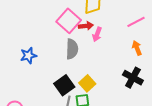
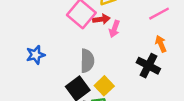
gray semicircle: (72, 49) -> (87, 61), moved
black cross: (133, 78) -> (148, 66), moved

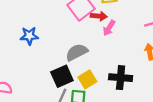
gray semicircle: (87, 61) -> (77, 52), turned -130
black cross: (148, 66) -> (121, 78), moved, turned -35

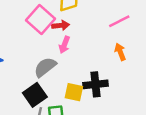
pink arrow: (109, 28) -> (64, 45), moved
yellow square: (87, 79) -> (74, 92), moved, turned -36

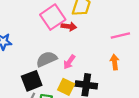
pink arrow: (64, 45) -> (69, 62), moved

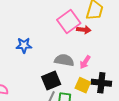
gray semicircle: (47, 59) -> (64, 60), turned 36

